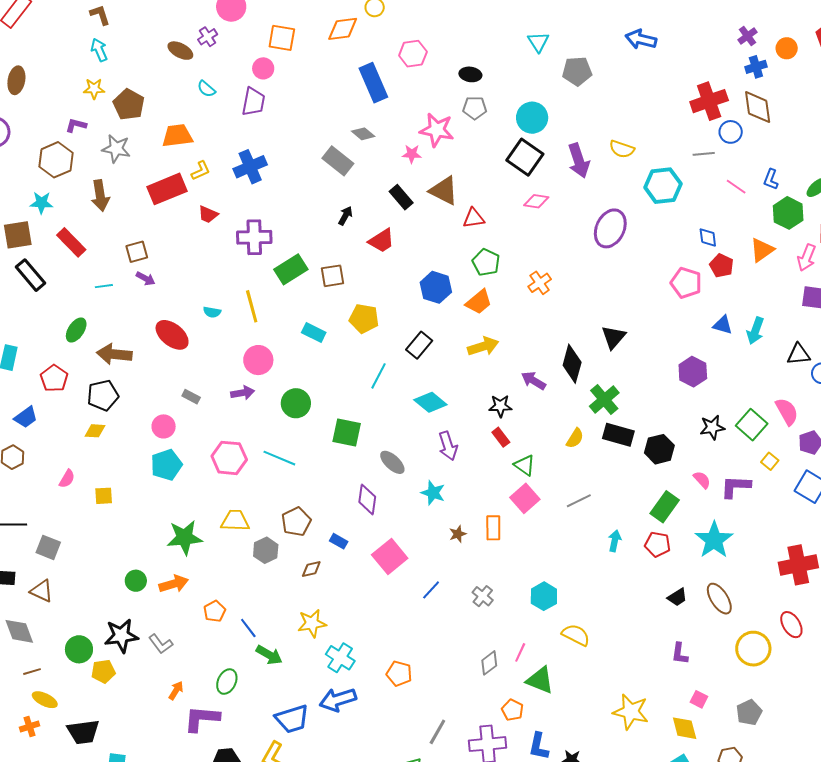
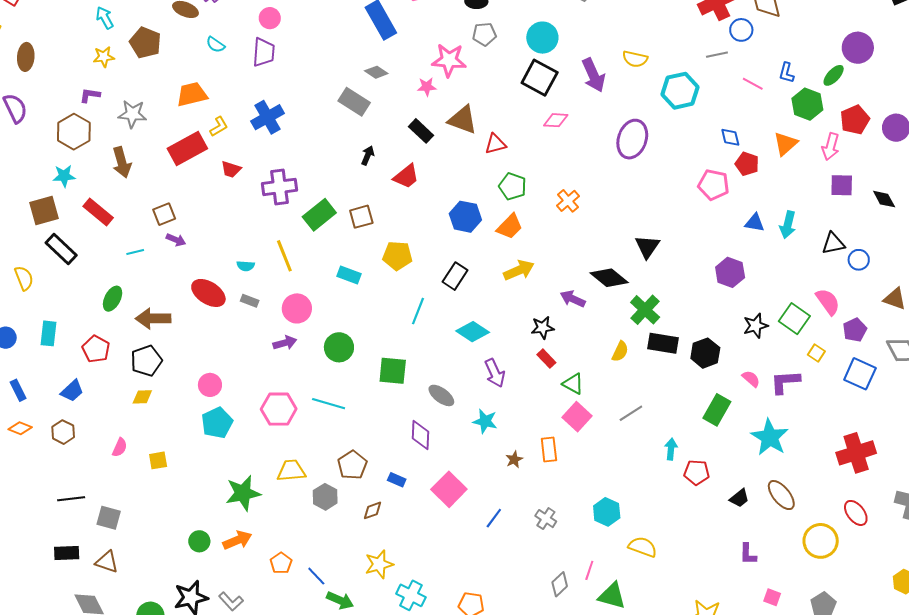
brown pentagon: (129, 105) -> (145, 43), moved
black diamond: (572, 364) -> (609, 278), turned -60
gray rectangle: (191, 397) -> (250, 301), moved
red pentagon: (658, 544) -> (697, 472), moved

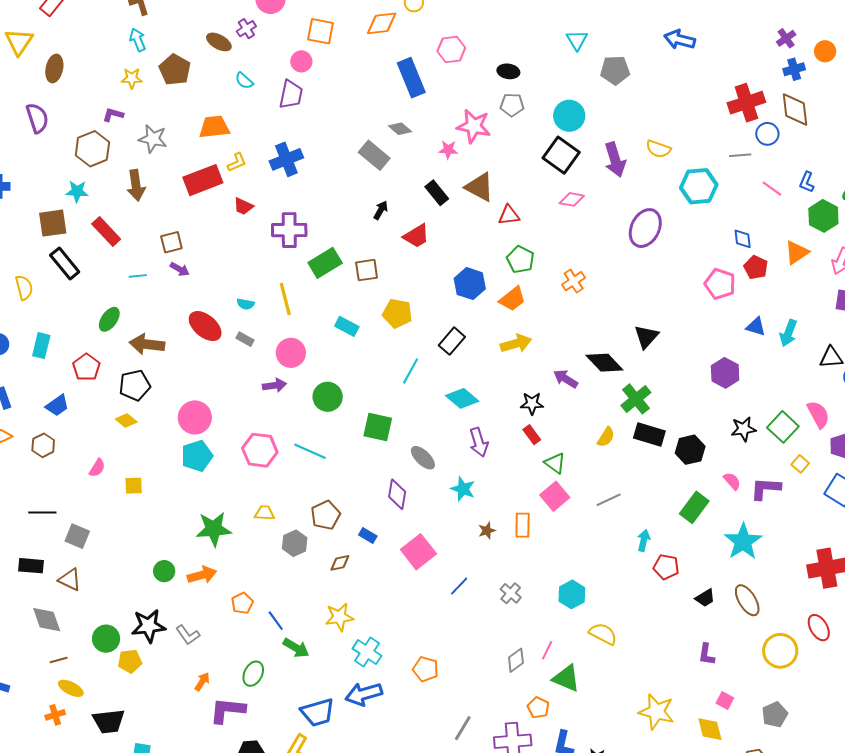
pink circle: (210, 385) -> (195, 417), size x1.4
yellow diamond: (142, 397) -> (126, 421), turned 35
yellow trapezoid: (291, 471) -> (265, 513), size x0.7

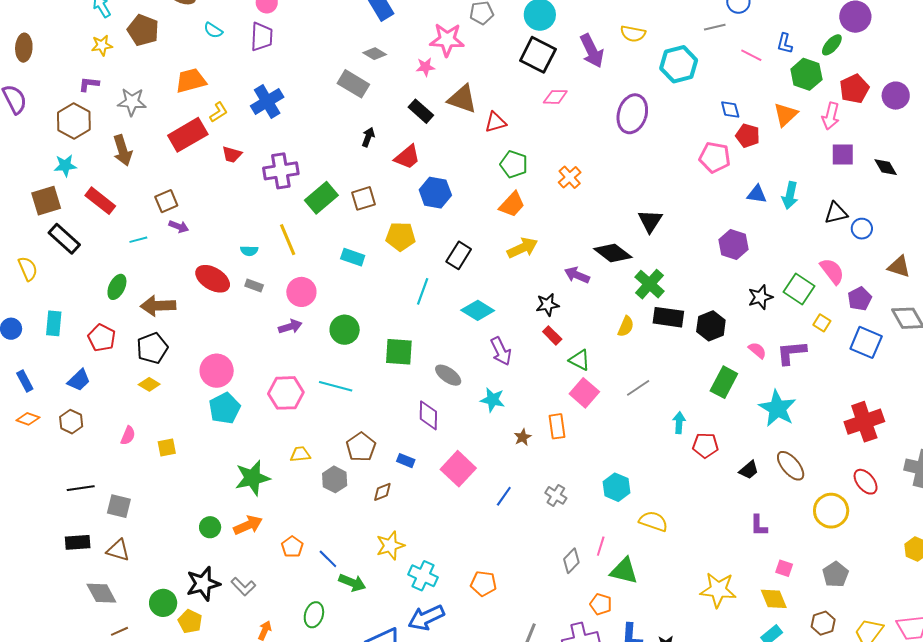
blue hexagon: (470, 284) -> (435, 193), moved
yellow pentagon: (130, 661) -> (190, 621), turned -30

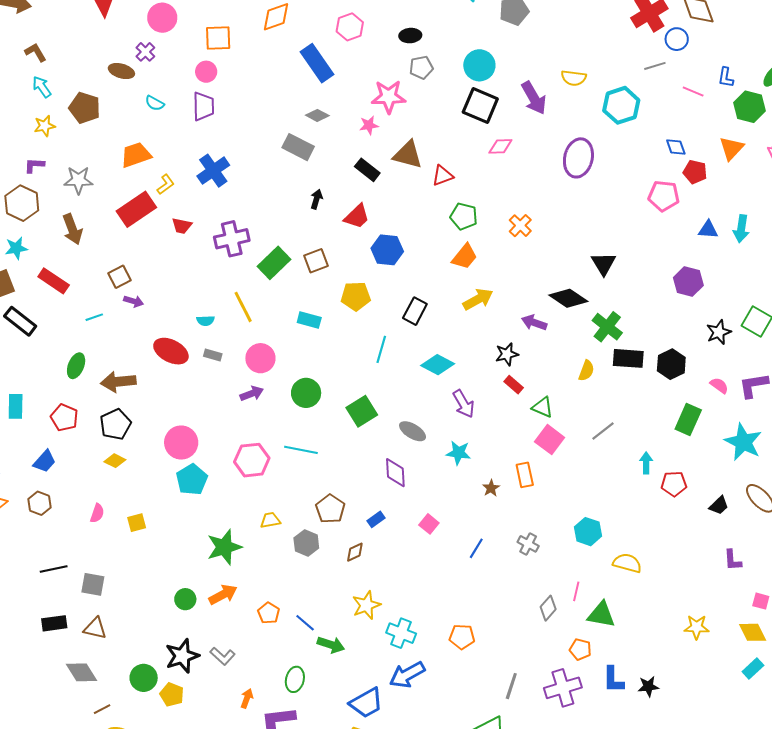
green square: (399, 352) -> (362, 411), turned -32
blue rectangle: (406, 461) -> (376, 519), turned -54
pink square: (458, 469) -> (429, 524), size x0.6
yellow star: (718, 590) -> (697, 627), size x0.7

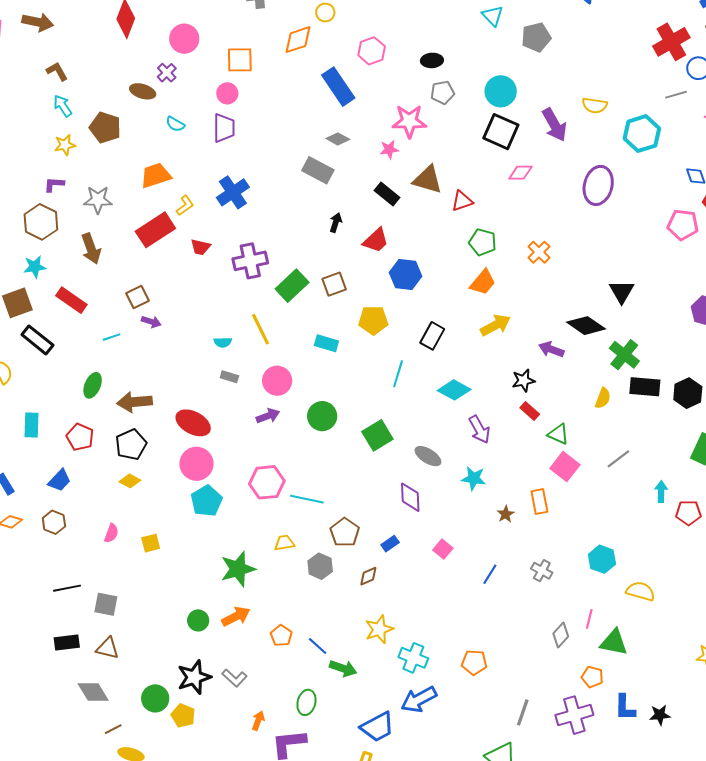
red ellipse: (171, 351) -> (193, 423), moved
cyan line: (301, 450) -> (307, 499), moved

